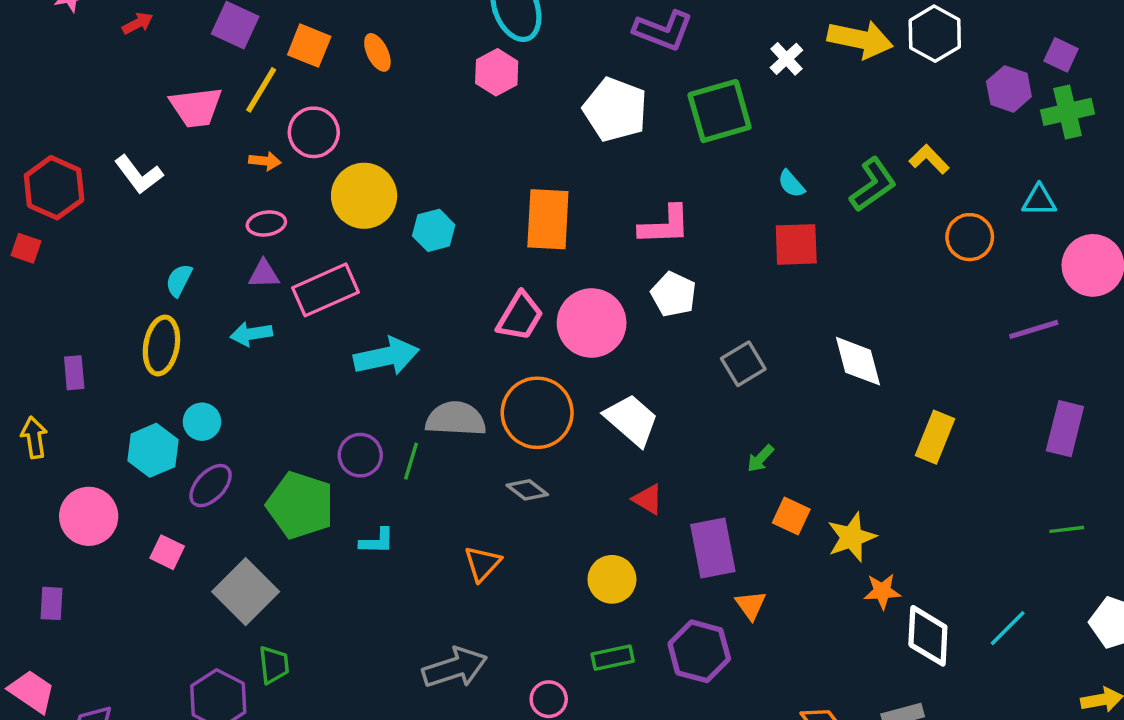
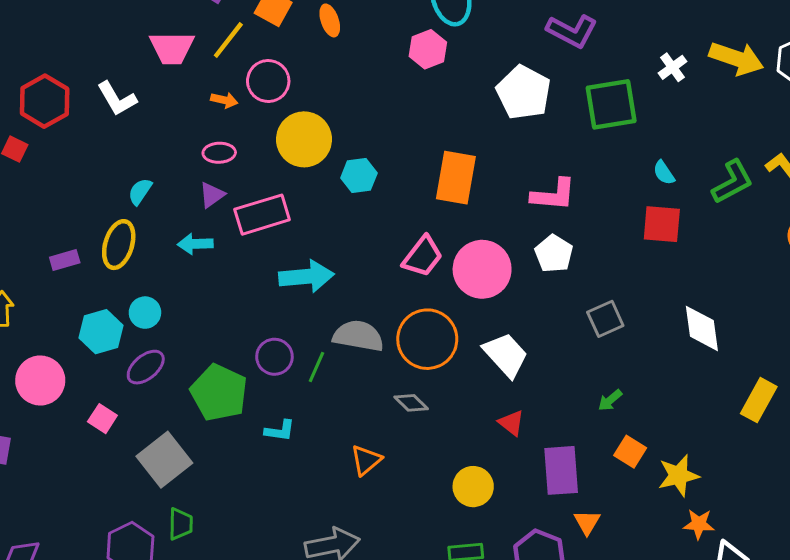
purple triangle: (264, 274) -> (212, 195), turned -40
purple rectangle: (74, 373) -> (65, 260), moved, turned 72

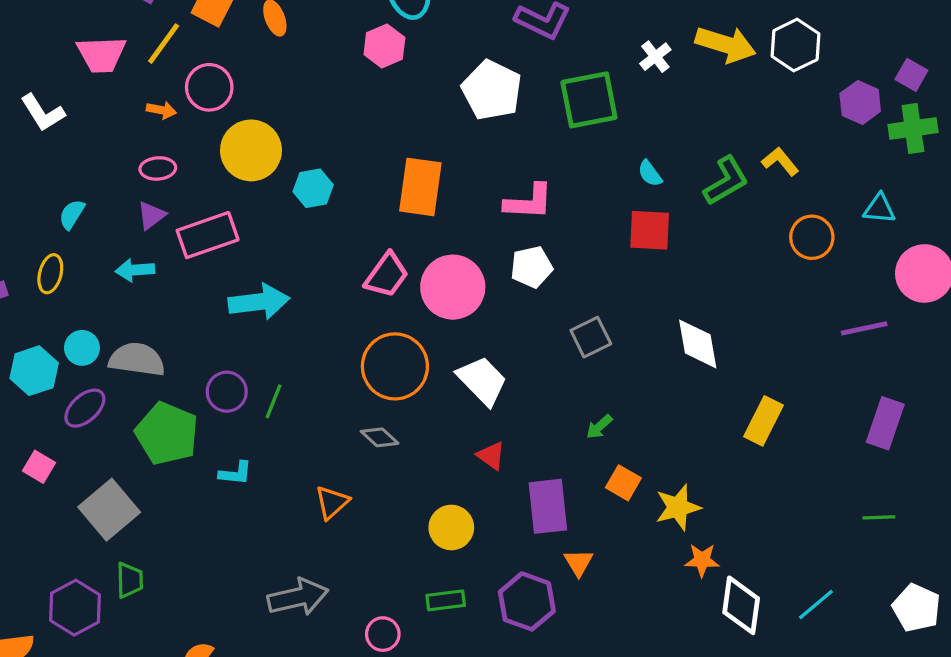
yellow ellipse: (119, 245) -> (50, 274), size x0.7
white pentagon: (554, 254) -> (531, 267), turned 30
gray semicircle: (358, 336) -> (137, 359), moved

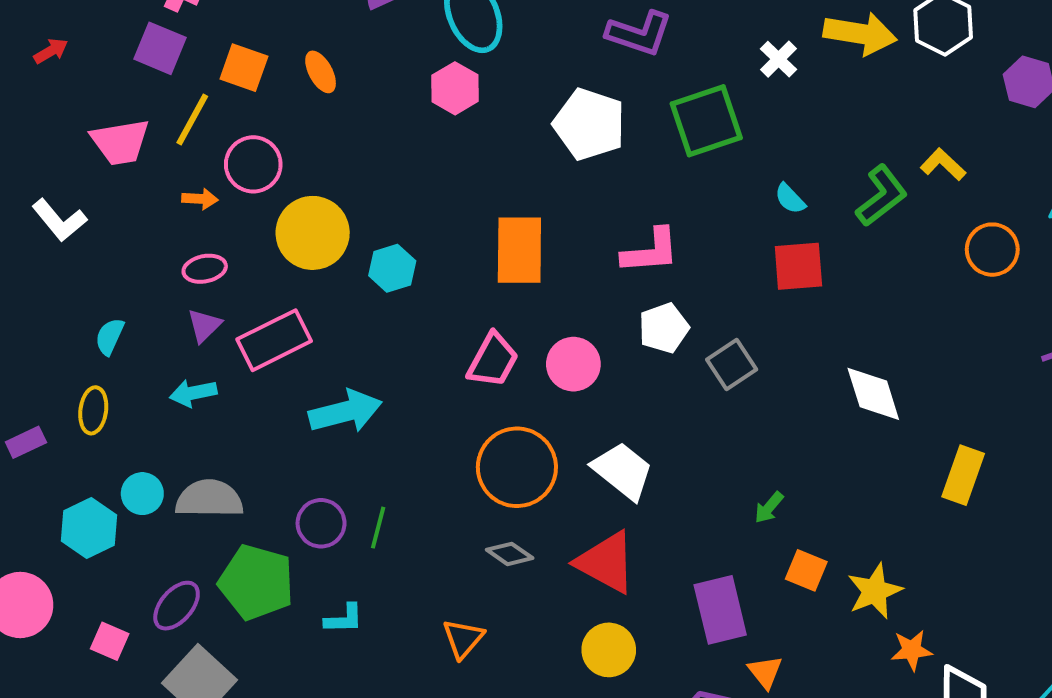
pink circle: (453, 287) -> (573, 364), size x0.7
gray square: (591, 337) -> (732, 365), moved
purple ellipse: (85, 408) -> (177, 606), moved
red triangle: (491, 456) -> (606, 562), moved, size x1.8

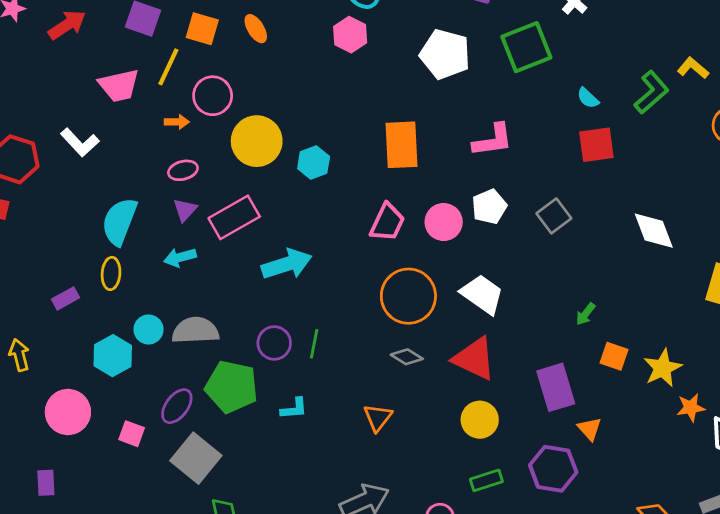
red arrow: (51, 51) -> (67, 25), size x1.6
white pentagon: (664, 328) -> (489, 207), moved
cyan semicircle: (110, 336) -> (119, 221), size x1.8

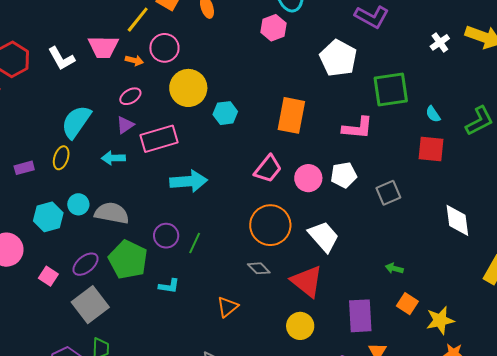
green square: (526, 47) -> (391, 90), moved
pink trapezoid: (119, 85) -> (103, 47), moved
pink ellipse: (183, 170) -> (130, 96), turned -30
green arrow: (586, 314) -> (394, 268), turned 54

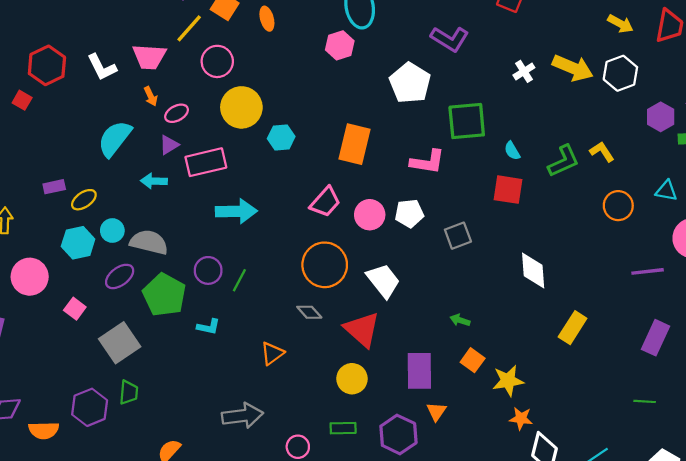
orange arrow: (134, 60) -> (151, 96), moved, turned 48
yellow ellipse: (61, 158) -> (84, 200), moved, turned 35
purple ellipse: (86, 264) -> (120, 276), moved

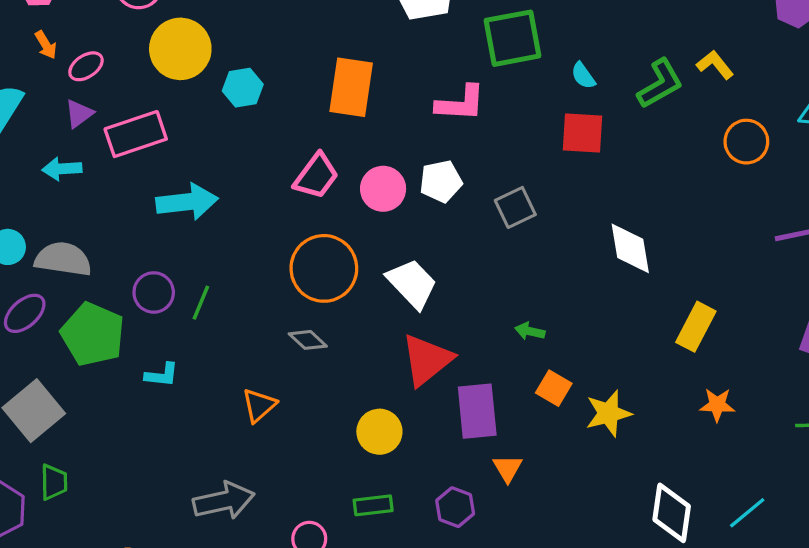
red triangle: (362, 329) -> (427, 360), moved, turned 45
orange star: (521, 418) -> (717, 405), moved
purple hexagon: (398, 434) -> (455, 507), size x0.7

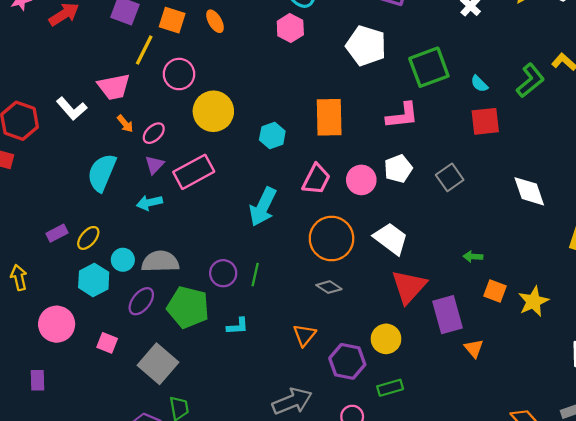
cyan hexagon: (243, 88) -> (272, 135), moved
cyan arrow: (187, 202) -> (263, 207), moved, turned 132
purple hexagon: (455, 507) -> (347, 361), moved, size x1.4

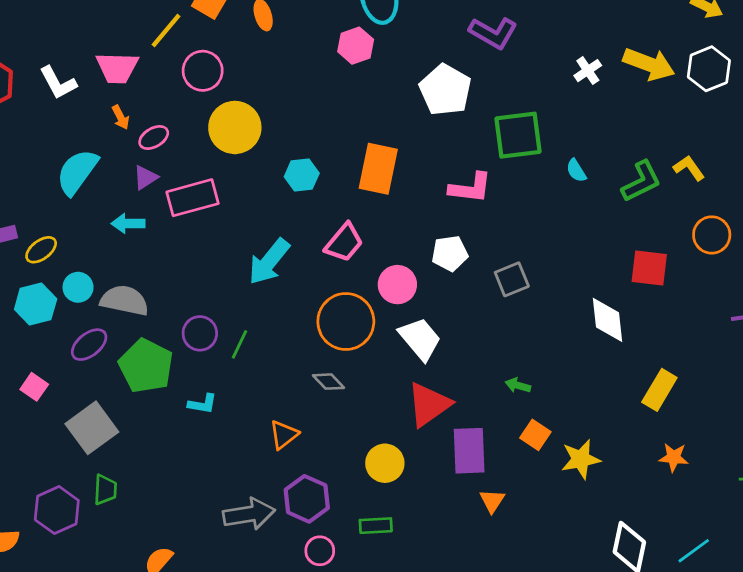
red square: (485, 121) -> (649, 268), moved
pink circle: (361, 180) -> (397, 285), moved
purple hexagon: (347, 361) -> (307, 499), moved

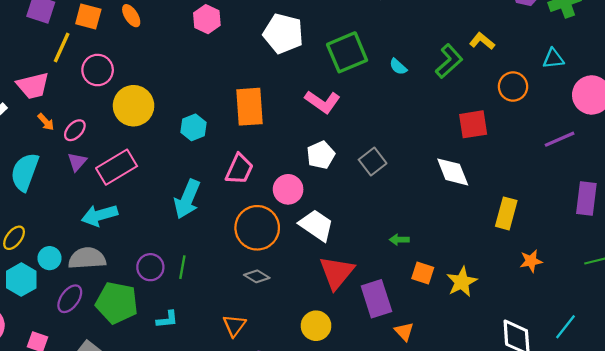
pink L-shape: (470, 188) -> (323, 102), turned 44
cyan arrow: (128, 223) -> (99, 215), moved, size x1.4

